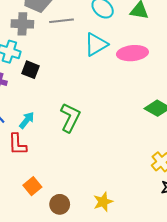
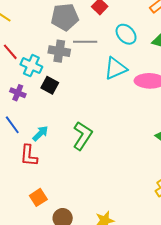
gray cross: (22, 24) -> (59, 51), moved

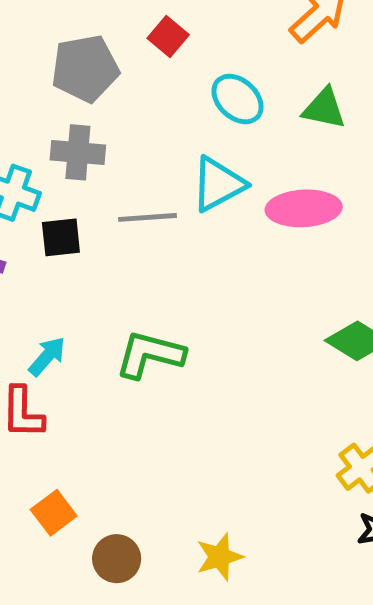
gray line: (85, 42) -> (147, 217), moved
black square: (50, 85) -> (61, 237), turned -30
green L-shape: (82, 136) -> (150, 355), turned -104

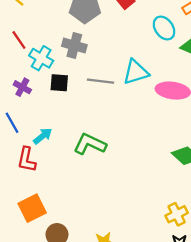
cyan ellipse: (237, 99) -> (164, 28), moved
orange square: (54, 513) -> (32, 208), size x1.4

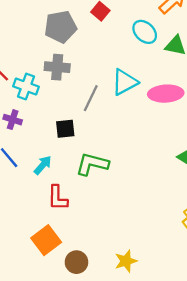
gray line: (101, 81) -> (91, 98), turned -60
black square: (59, 83) -> (65, 129), moved
red L-shape: (27, 160) -> (58, 198), moved

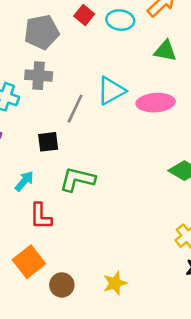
cyan ellipse: (145, 32) -> (120, 20), moved, turned -35

